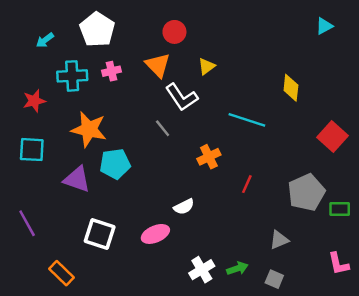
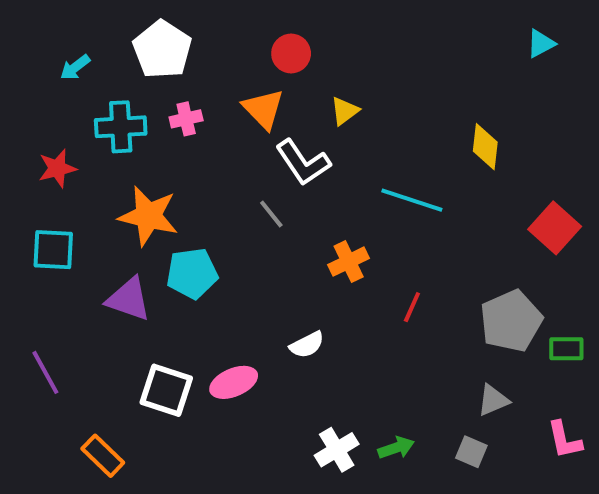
pink ellipse: (155, 234) -> (234, 382), moved
gray triangle: (279, 240) -> (493, 400), moved
gray square: (274, 279) -> (471, 452), moved

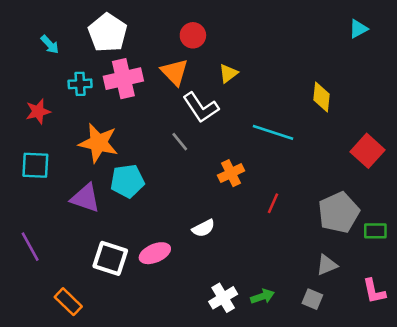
cyan arrow: (75, 67) -> (50, 45), turned -96
pink cross: (186, 119) -> (123, 79), size x1.8
cyan cross: (121, 127) -> (80, 84), size x0.7

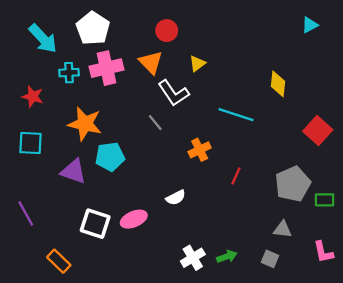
cyan arrow: (50, 45) -> (43, 39), size x1.8
red star: (38, 111) -> (33, 96), turned 30
gray triangle: (327, 265) -> (283, 229), turned 30

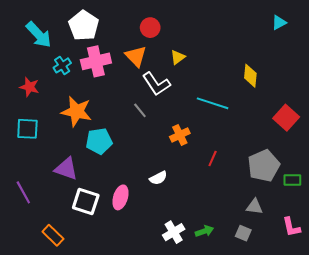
cyan cross: (69, 73) -> (62, 65), turned -30
purple triangle: (74, 171) -> (66, 169), moved
pink ellipse: (134, 219) -> (120, 197), turned -50

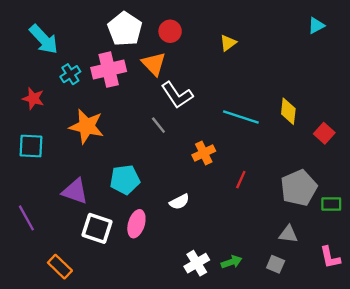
white pentagon: (84, 26) -> (125, 29), moved
yellow triangle: (178, 57) -> (228, 43), moved
yellow diamond: (250, 76) -> (288, 111), moved
red square: (286, 118) -> (324, 133), size x0.7
cyan pentagon: (99, 141) -> (125, 180), moved

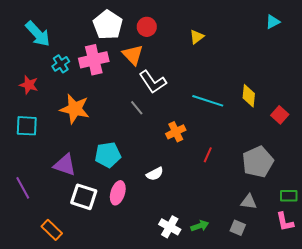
green rectangle: (331, 204) -> (289, 196), moved
white cross: (197, 263) -> (170, 227), turned -30

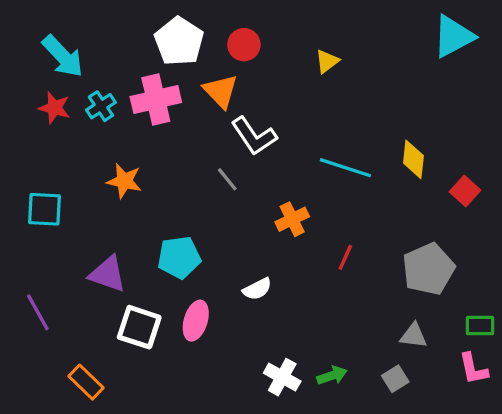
cyan triangle: (273, 22) -> (453, 36), size x1.8
red star: (29, 85) -> (54, 108), moved
orange star: (75, 109) -> (124, 181), size x0.7
gray square: (238, 228) -> (395, 379), turned 35

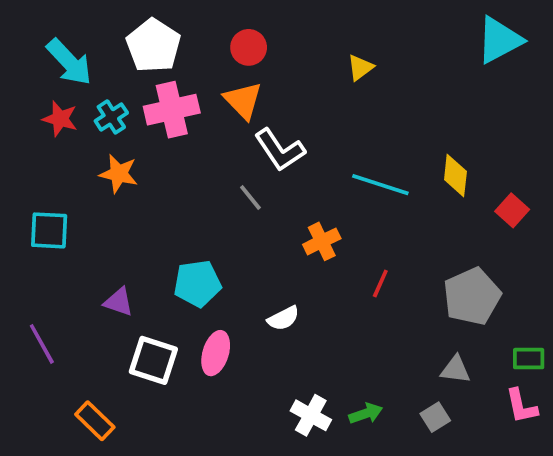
white pentagon: (179, 41) -> (153, 46), moved
red circle: (244, 45) -> (249, 47), moved
orange star: (124, 181) -> (119, 174), moved
purple triangle: (108, 274) -> (119, 302), size x0.7

